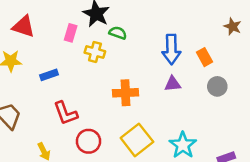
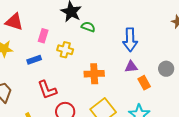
pink rectangle: (71, 33) -> (43, 36), moved
yellow cross: (95, 52) -> (65, 50), moved
orange rectangle: (205, 57) -> (144, 83), moved

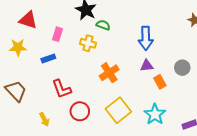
yellow cross: (65, 50) -> (88, 43), moved
orange cross: (94, 74) -> (109, 73), turned -30

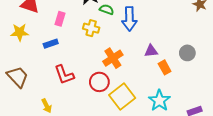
blue arrow: (146, 38) -> (129, 19), moved
red circle: (80, 111) -> (99, 82), moved

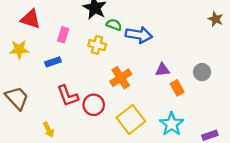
blue arrow: (129, 19) -> (139, 35), turned -80
red circle: (99, 82) -> (94, 105), moved

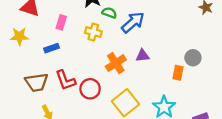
blue arrow: (139, 35) -> (133, 22), turned -50
purple triangle: (162, 70) -> (143, 56), moved
orange rectangle: (177, 88) -> (178, 73), moved, turned 40
brown trapezoid: (17, 98) -> (37, 82), moved, turned 125

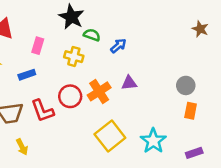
blue arrow: (133, 22) -> (118, 46), size x0.6
orange rectangle: (178, 73) -> (191, 111), moved
red circle: (90, 89) -> (70, 96), moved

